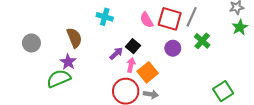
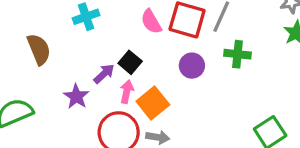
cyan cross: (105, 17) -> (86, 17), turned -35
green cross: (202, 41) -> (238, 54), turned -35
purple star: (68, 62) -> (76, 96), moved

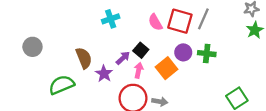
brown semicircle: (39, 49) -> (84, 58), moved
green cross: (238, 54) -> (207, 54), moved
orange square: (153, 103) -> (167, 68), moved

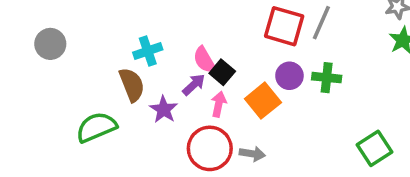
cyan cross: (111, 19) -> (148, 51), moved
pink semicircle: (155, 22) -> (204, 60), moved
gray circle: (32, 47) -> (50, 44), moved

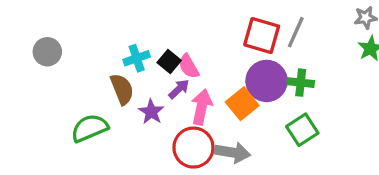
black square: (222, 72) -> (169, 61), moved
purple circle: (289, 76) -> (267, 81), size x1.6
pink arrow: (219, 104) -> (202, 107), size x1.5
green square: (374, 148) -> (302, 130), moved
gray arrow: (252, 154) -> (232, 152), size x1.5

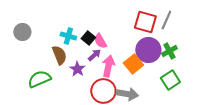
gray circle: (47, 52) -> (22, 32), moved
cyan cross: (137, 58) -> (68, 36), turned 35
green cross: (301, 83) -> (169, 51), turned -35

